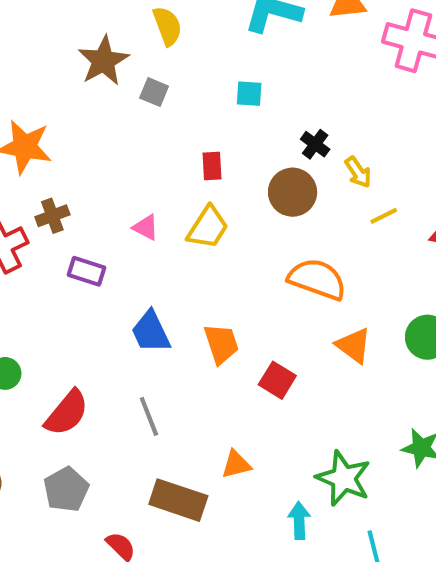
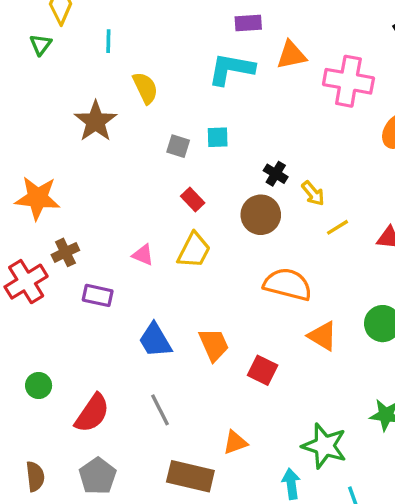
gray square: (154, 92) -> (178, 146), moved
red rectangle: (212, 166) -> (193, 200), turned -35

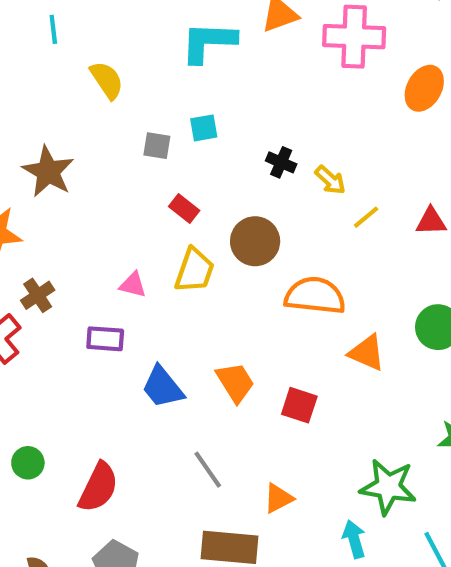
brown star: (96, 121) -> (48, 172), moved
brown circle: (261, 215) -> (255, 241), moved
purple rectangle: (98, 295) -> (105, 339), moved
gray line: (160, 410) -> (208, 470), moved

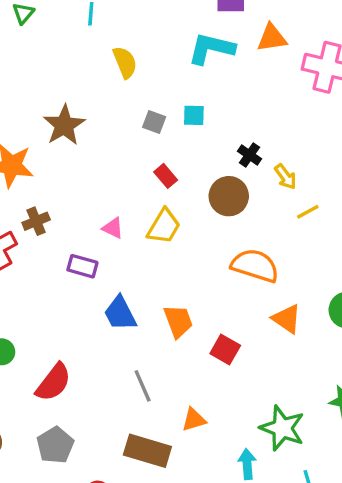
brown circle: (255, 241) -> (229, 196), moved

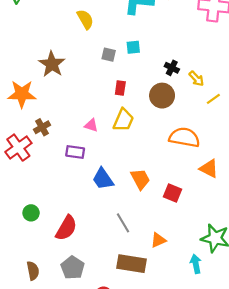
red rectangle: (166, 176) -> (120, 88), turned 56

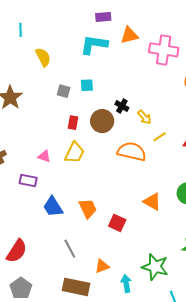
brown circle: (162, 96) -> (102, 121), moved
orange semicircle: (184, 137) -> (132, 152), moved
cyan arrow: (196, 264) -> (126, 283), moved

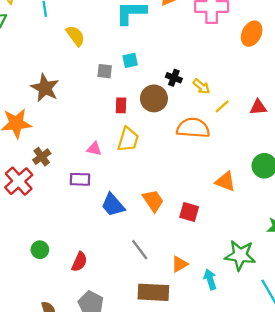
red semicircle: (17, 251) -> (79, 262), size x0.7

